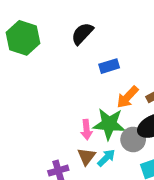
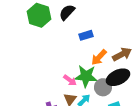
green hexagon: (23, 38) -> (39, 15), moved
pink arrow: (87, 130) -> (70, 80), turned -48

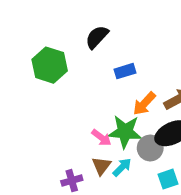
green hexagon: (39, 15) -> (50, 65), moved

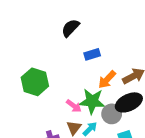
green hexagon: (50, 65) -> (35, 82), moved

